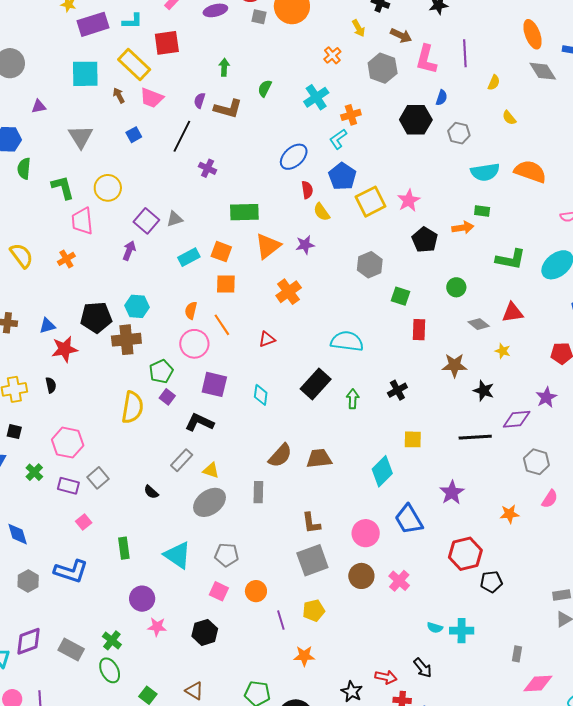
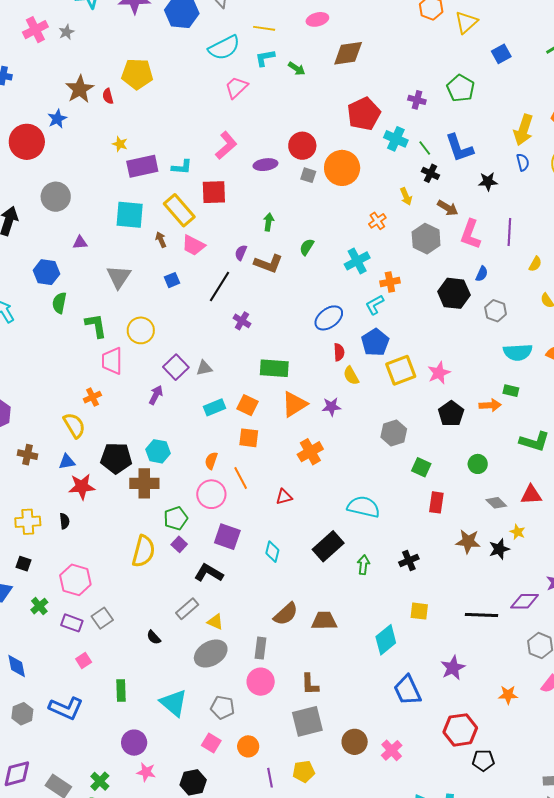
yellow semicircle: (21, 256) -> (74, 425), moved
black star: (484, 391) -> (499, 549), moved, turned 30
pink circle: (366, 533) -> (261, 682), moved

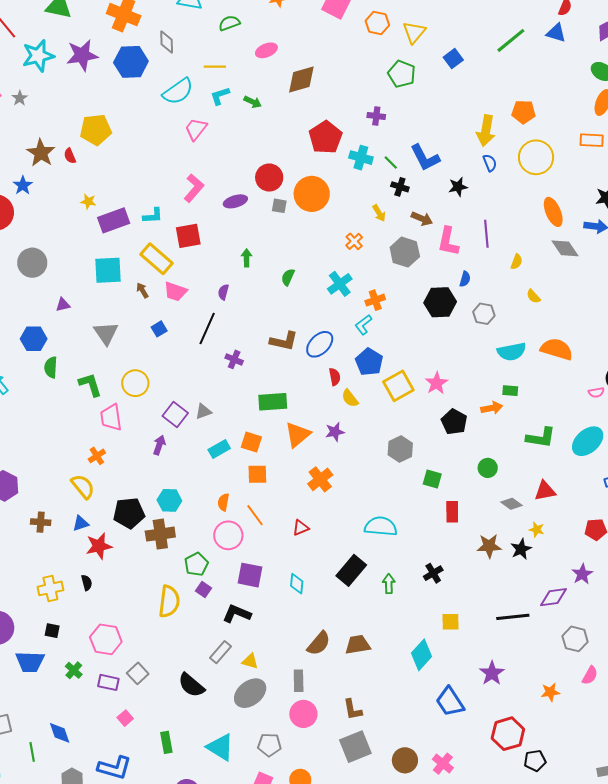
green pentagon: (461, 88) -> (402, 74), moved
brown L-shape: (268, 264) -> (284, 341), moved
black semicircle: (154, 637) -> (191, 685), size x1.8

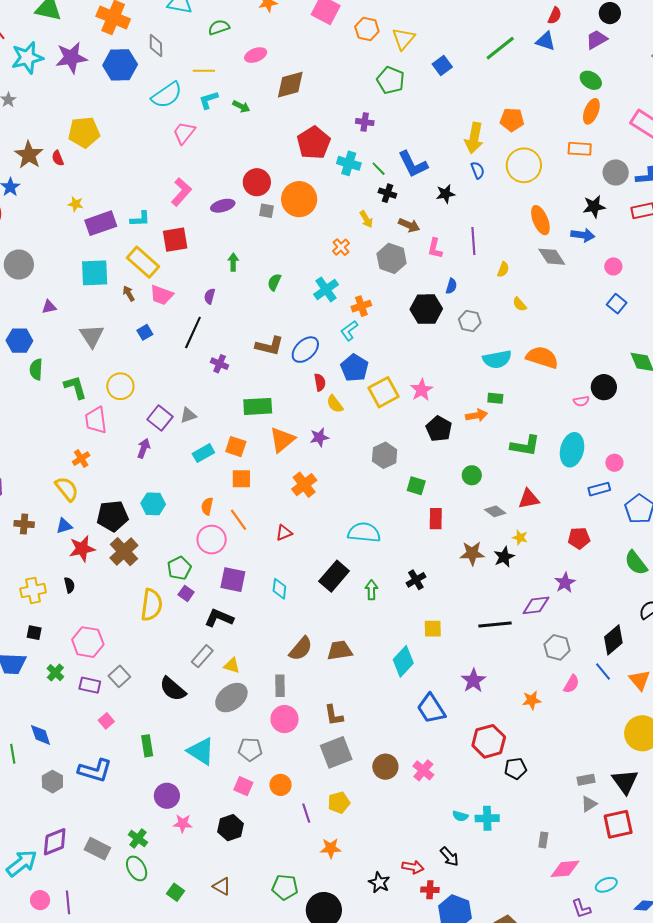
pink L-shape: (448, 241) -> (435, 248), size x0.7
cyan ellipse: (588, 441) -> (572, 450), turned -36
brown cross: (160, 534) -> (124, 552), moved, turned -36

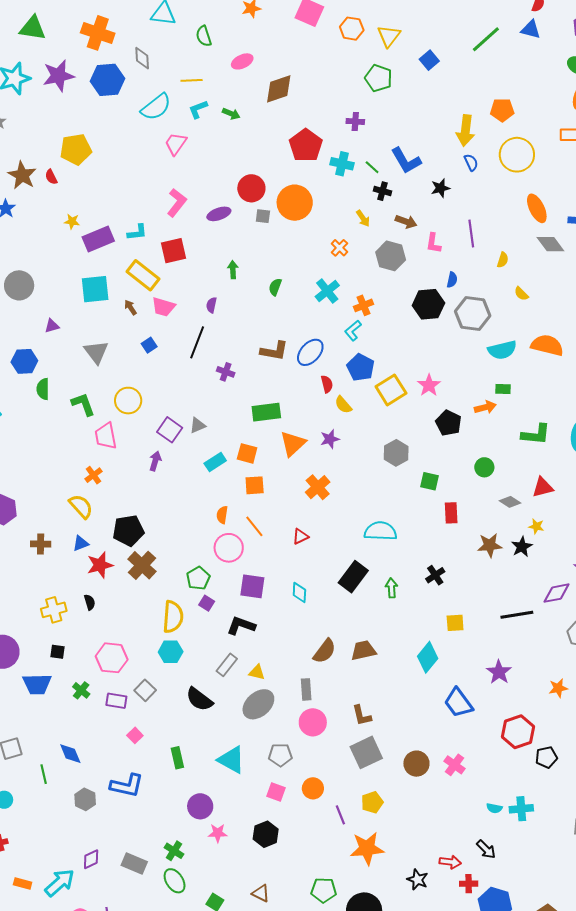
green semicircle: (219, 27) -> (204, 36), turned -85
gray hexagon: (470, 321) -> (473, 313), size x1.6
cyan hexagon: (153, 504) -> (171, 652), moved
purple diamond: (55, 842) -> (91, 859), size x0.7
orange star: (331, 848) -> (367, 848), size x1.6

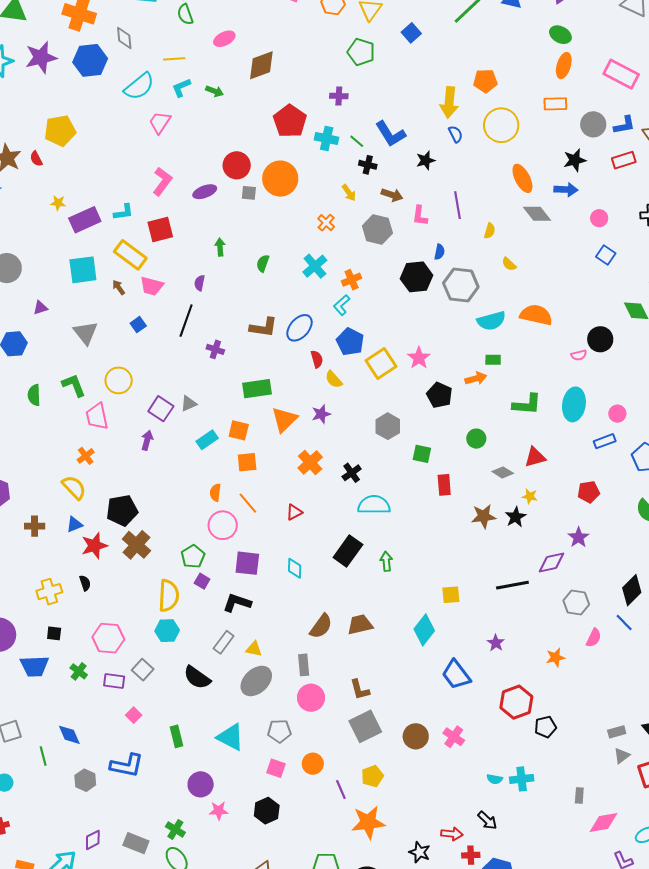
green semicircle: (43, 389) -> (34, 395), moved
black cross: (435, 575) -> (352, 473), moved
purple star: (499, 672) -> (496, 643), size x0.7

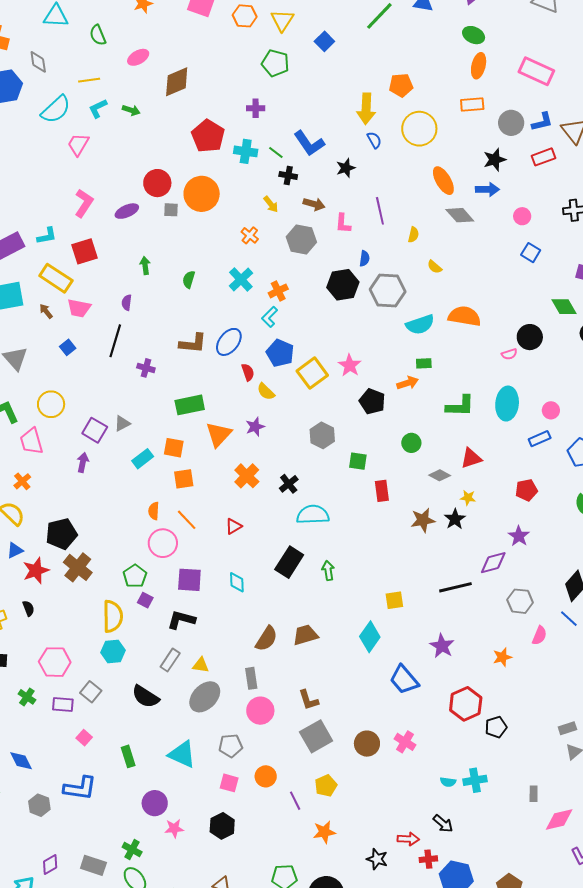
purple star: (496, 643) -> (442, 646), size x1.4
orange star: (368, 822) -> (324, 832), size x0.7

